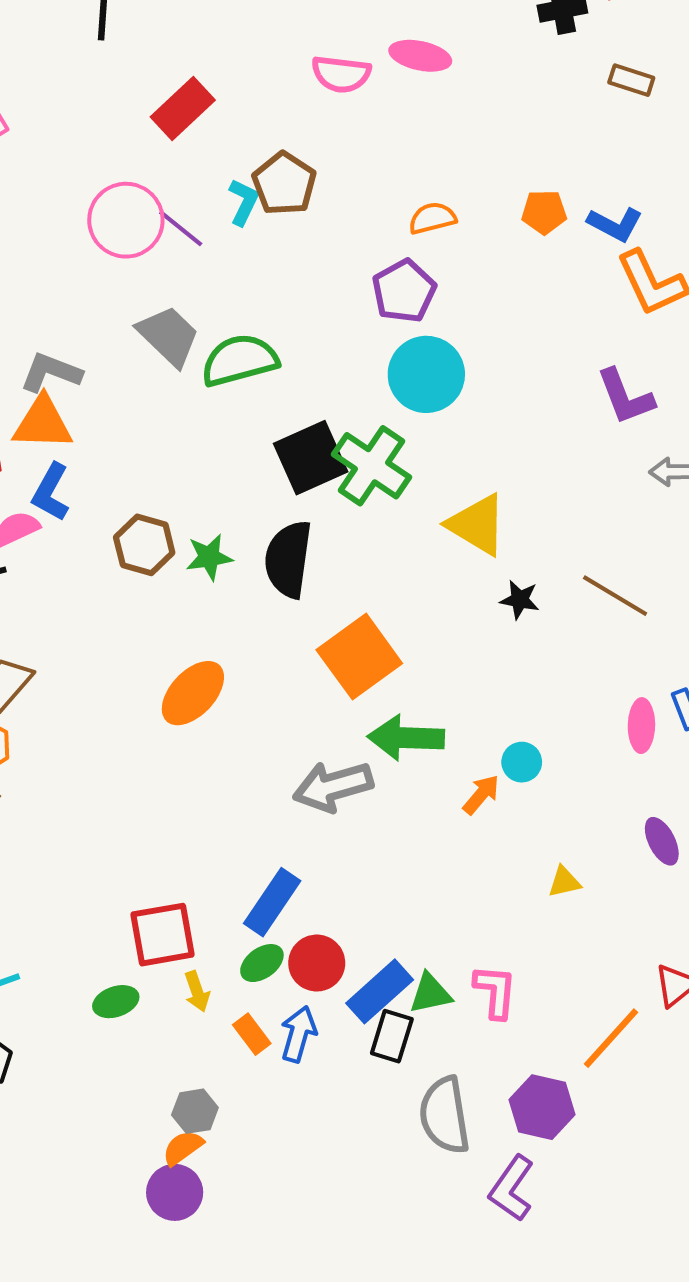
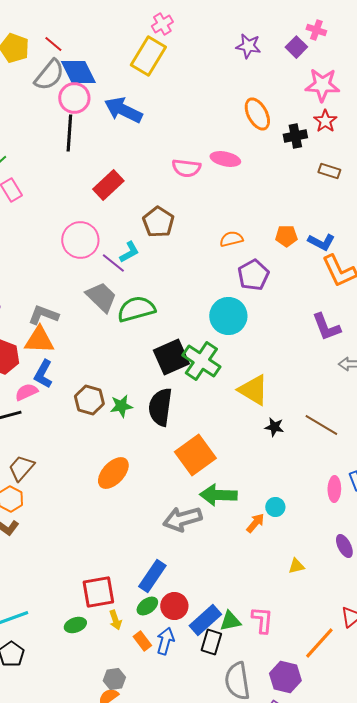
cyan L-shape: (244, 202) -> (129, 252), moved, turned 35
purple line: (181, 228) -> (113, 263), moved
purple pentagon: (404, 291) -> (253, 275), moved

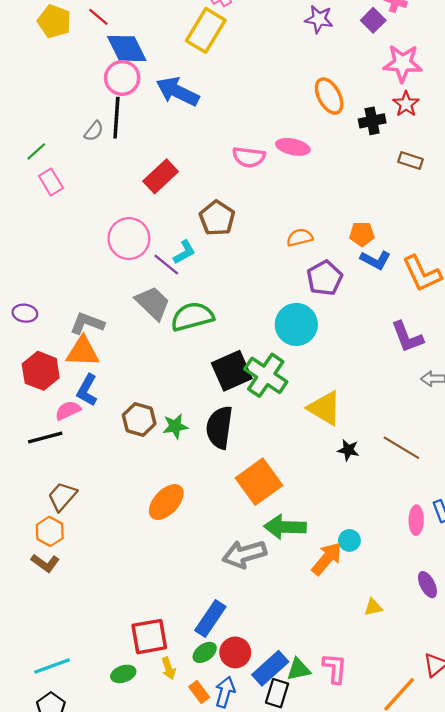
gray semicircle: (49, 75) -> (94, 131), moved, size x0.6
blue L-shape: (321, 242) -> (375, 260), moved
orange arrow: (255, 523) -> (327, 559), size x1.5

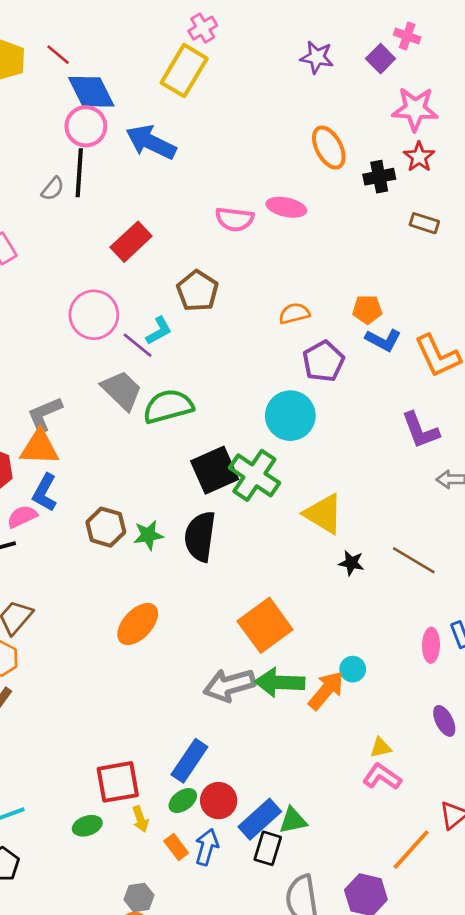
gray L-shape: (87, 323) -> (45, 414), turned -44
orange square: (259, 482) -> (265, 625), moved
green arrow: (285, 527) -> (280, 682), moved
pink L-shape: (335, 668) -> (382, 777), moved, turned -60

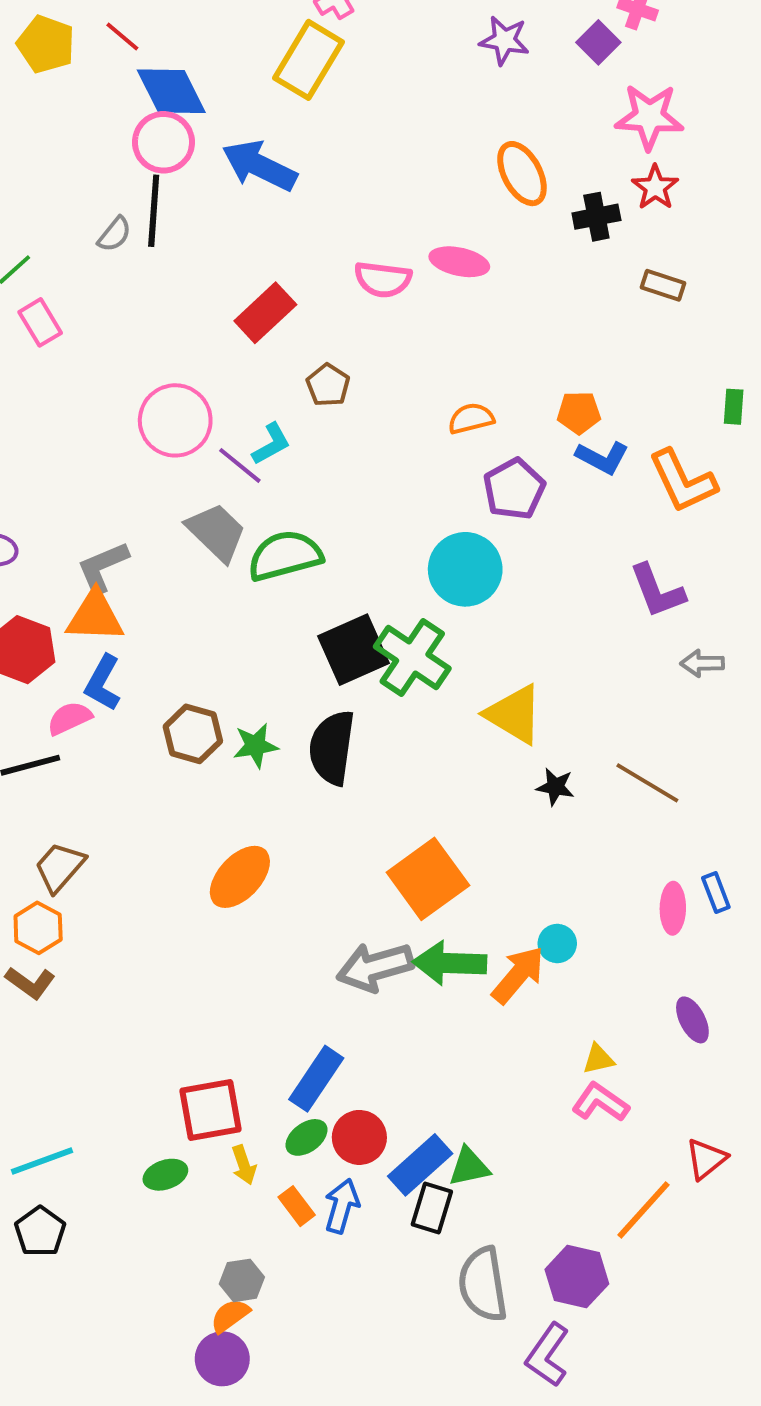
red rectangle: (131, 242) -> (265, 313), moved
brown pentagon: (197, 291) -> (328, 385), size x0.7

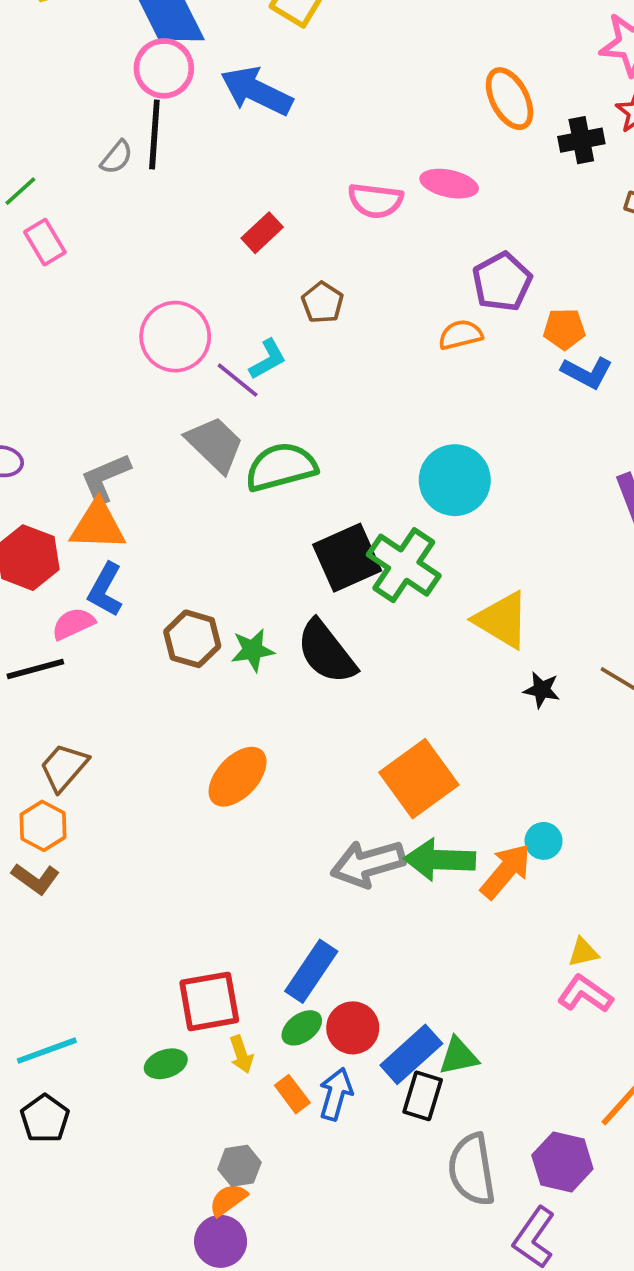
red rectangle: (265, 313) -> (262, 233), size x0.7
purple pentagon: (514, 489) -> (502, 282), moved
black semicircle: (332, 748) -> (326, 652), turned -46

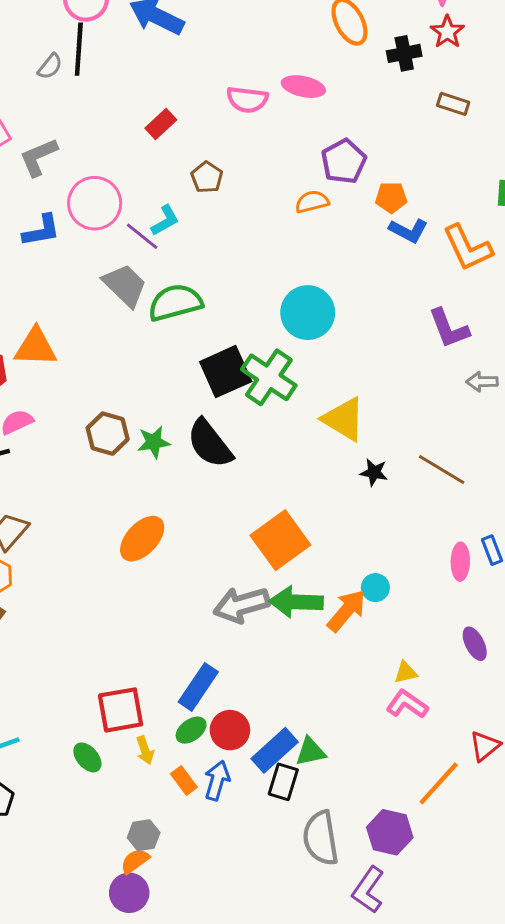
gray L-shape: (105, 478) -> (38, 157), moved
blue L-shape: (105, 590) -> (41, 231), moved, turned -129
green ellipse: (166, 1064) -> (87, 757), turned 68

